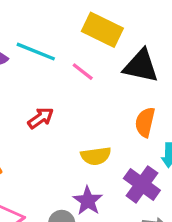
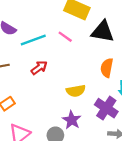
cyan line: (36, 52) -> (33, 40), moved, turned -40

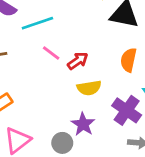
pink line: (65, 37) -> (51, 53), moved
red arrow: (39, 68) -> (78, 61), moved

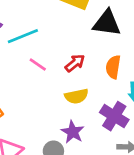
red arrow: (78, 61) -> (75, 63), moved

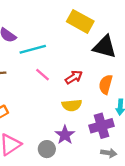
purple cross: (114, 116) -> (102, 126), turned 35

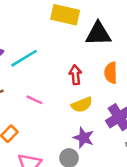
pink line: (42, 75) -> (34, 100), moved
red arrow: (74, 77) -> (75, 75), turned -48

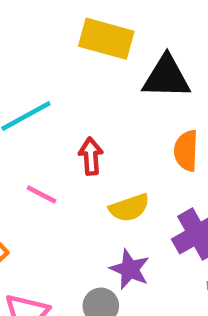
red arrow: (75, 75) -> (91, 156), moved

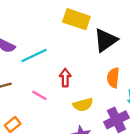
black triangle: (166, 77) -> (105, 40), turned -40

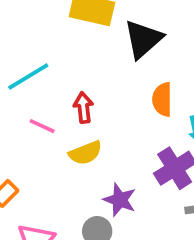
pink line: (39, 95) -> (42, 126), moved
yellow semicircle: (83, 105) -> (85, 153), moved

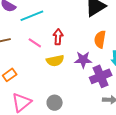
purple star: (120, 200) -> (83, 60), moved, turned -30

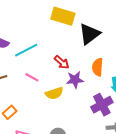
red arrow: (58, 37) -> (62, 62), moved, turned 133
purple star: (83, 60) -> (75, 80), moved

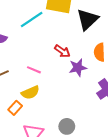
cyan line: (26, 50) -> (32, 20), moved
yellow semicircle: (54, 93) -> (30, 93), moved

